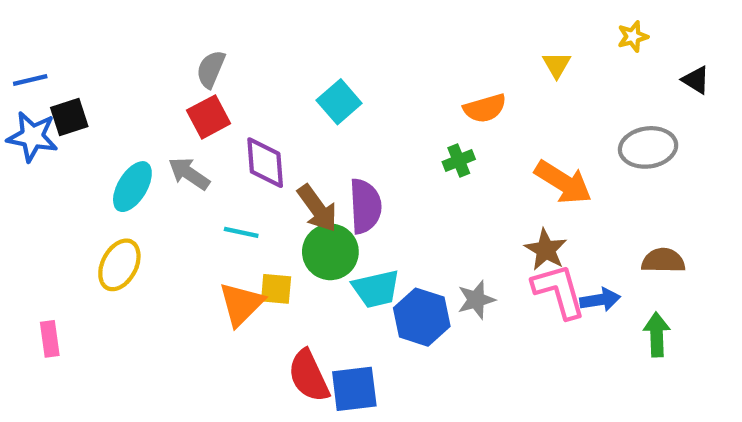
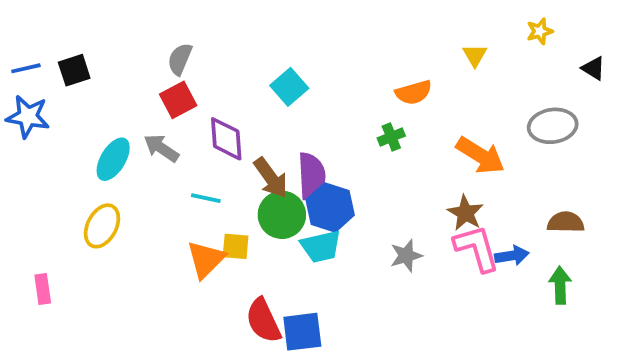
black square: (69, 117) -> (74, 70), moved
blue hexagon: (422, 317) -> (330, 207), moved

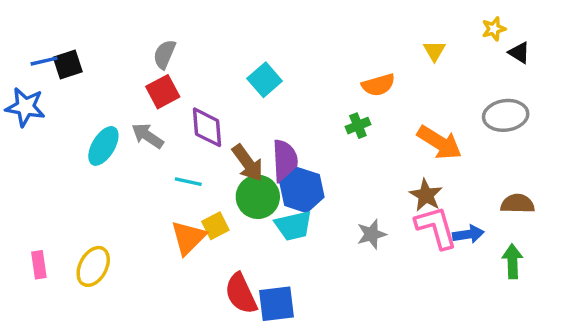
blue line: (26, 68) -> (44, 61), moved
black triangle: (593, 68) -> (519, 53), moved
yellow ellipse: (102, 226) -> (93, 266), moved
yellow square: (236, 246) -> (215, 226), turned -32

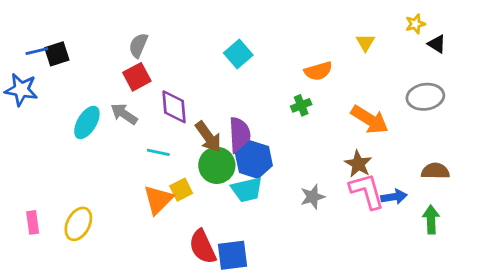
cyan square: (265, 80) -> (238, 54), moved

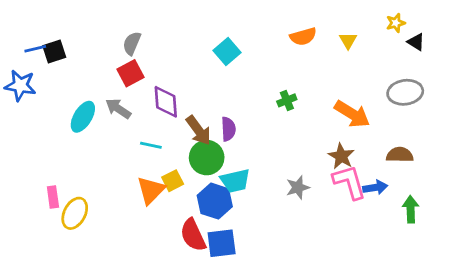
orange semicircle: (318, 71) -> (303, 37), moved
purple semicircle: (240, 135) -> (228, 129), size x0.7
blue hexagon: (254, 160) -> (215, 201), moved
brown semicircle: (435, 171) -> (400, 155), moved
pink rectangle: (33, 222) -> (53, 197), moved

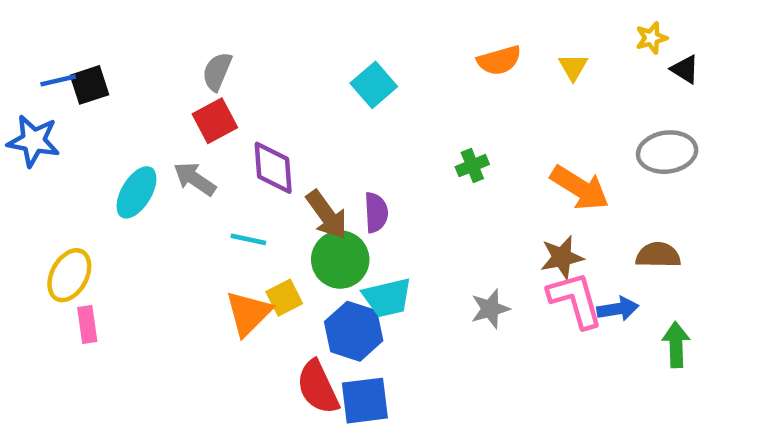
brown star: (341, 156) -> (562, 257), turned 30
yellow ellipse: (75, 213) -> (69, 275), moved

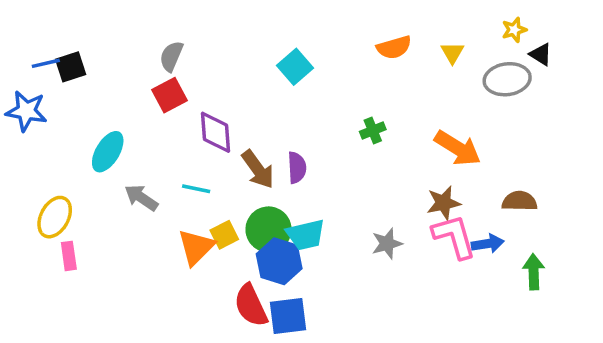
gray ellipse: (667, 152) -> (507, 79), moved
gray arrow: (195, 179) -> (141, 198), moved
green circle: (340, 260) -> (269, 229), moved

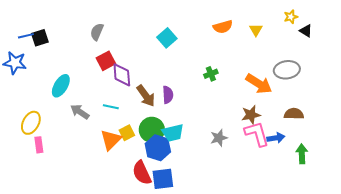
gray ellipse: (507, 79) -> (287, 70), moved
red square: (170, 95) -> (106, 61), moved

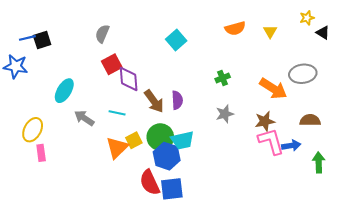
gray star: (219, 138) -> (225, 114), moved

